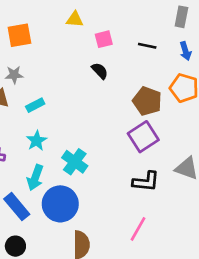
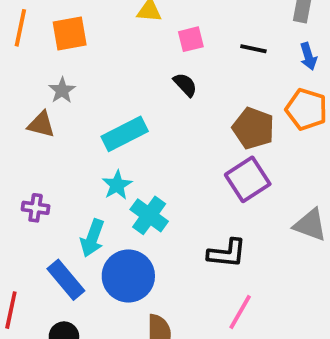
gray star: (14, 75) -> (62, 90), turned -30
cyan rectangle: (35, 105) -> (125, 134), moved, size x1.6
cyan star: (37, 141) -> (117, 185), moved
black L-shape: (146, 182) -> (227, 253), moved

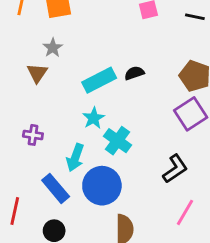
black semicircle: (185, 85) -> (134, 73), moved, turned -66
brown triangle: (41, 124) -> (37, 73), turned 50
black L-shape: (227, 253) -> (175, 169), turned -40

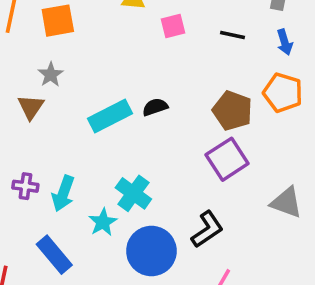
cyan star: (94, 118) -> (103, 222), moved
cyan arrow: (75, 158) -> (63, 193), moved
blue circle: (102, 186) -> (151, 251), moved

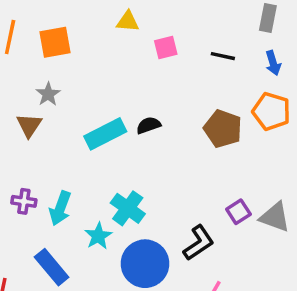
purple square: (227, 159) -> (238, 212), moved, size x0.6

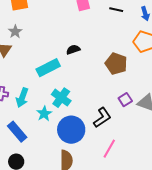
brown pentagon: (223, 129) -> (116, 64), moved
cyan rectangle: (105, 134) -> (48, 68), moved

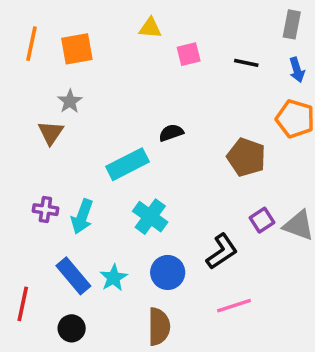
cyan star: (44, 114) -> (114, 278), moved
blue circle: (71, 130) -> (168, 272), size x0.7
pink line: (109, 149) -> (234, 306), turned 42

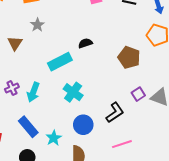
gray star: (70, 101) -> (37, 25), moved
purple cross: (45, 210) -> (12, 88), turned -32
cyan star: (114, 278) -> (54, 138), moved

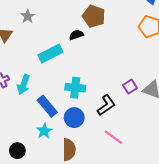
brown pentagon: (129, 57) -> (94, 16), moved
cyan cross: (73, 92) -> (75, 88), moved, turned -30
blue rectangle: (28, 127) -> (47, 106), moved
pink line: (122, 144) -> (113, 137), turned 54

